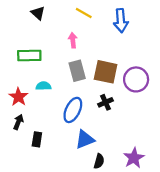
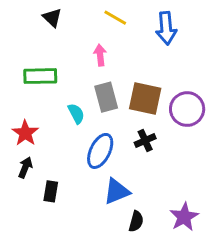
cyan semicircle: (43, 86) -> (76, 114), moved, turned 64

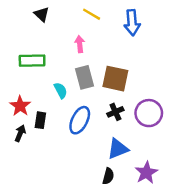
purple circle: (187, 109) -> (149, 113), moved
black rectangle: (51, 191) -> (40, 120), moved
blue triangle: (117, 191) -> (118, 149), moved

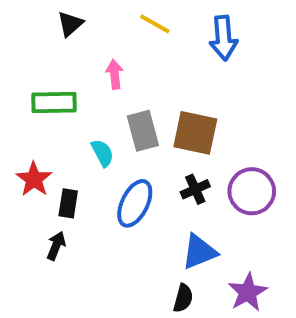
black triangle: (42, 14) -> (70, 24), turned 35
pink arrow: (80, 44) -> (115, 74), moved
black arrow: (20, 133) -> (56, 246), moved

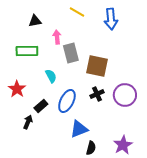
black triangle: (70, 24) -> (35, 21), moved, turned 32
gray rectangle: (143, 131) -> (71, 53), moved
black rectangle: (68, 203) -> (41, 106), moved, turned 40
blue triangle: (199, 252) -> (79, 129), moved

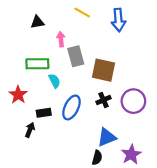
green rectangle: (27, 51) -> (37, 64), moved
black rectangle: (41, 106) -> (44, 113), turned 32
blue triangle: (79, 129) -> (107, 137), moved

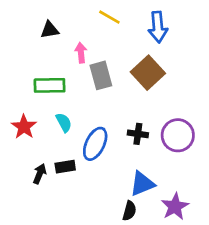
brown square: (104, 70) -> (148, 73), moved, turned 35
cyan semicircle: (54, 81) -> (64, 122), moved
black cross: (104, 100) -> (138, 134), turned 32
black rectangle: (44, 113) -> (65, 167), moved

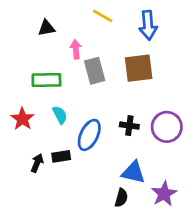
brown square: (148, 73) -> (139, 68), turned 36
blue triangle: (142, 184) -> (133, 172), turned 35

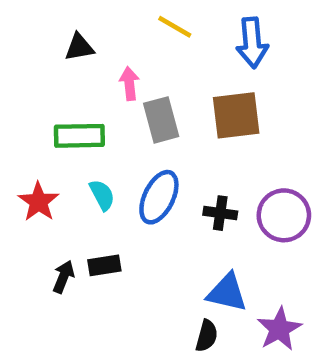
blue ellipse: (89, 135) -> (159, 197), moved

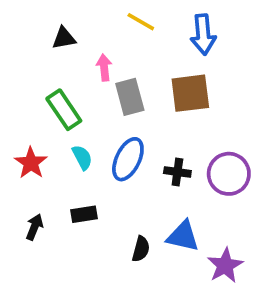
green rectangle: (79, 136) -> (64, 110), turned 57
black arrow: (63, 277) -> (34, 227), moved
black semicircle: (207, 336) -> (141, 249), moved

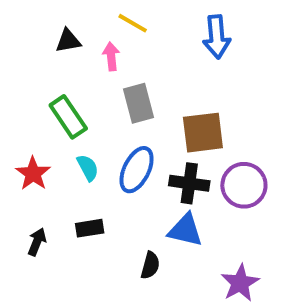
yellow line: (141, 22) -> (133, 23), moved
pink arrow: (104, 68) -> (111, 56), moved
brown square: (190, 93) -> (203, 133), moved
black cross: (177, 172) -> (189, 183), size x1.4
blue triangle: (183, 236) -> (185, 230), moved

